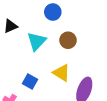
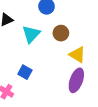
yellow triangle: (61, 73) -> (77, 55), moved

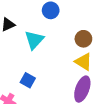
brown circle: (61, 33) -> (83, 39), moved

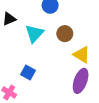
brown circle: (83, 39) -> (65, 34), moved

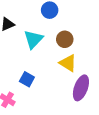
yellow triangle: (82, 55) -> (68, 63), moved

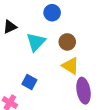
purple ellipse: (81, 88) -> (83, 91), turned -30

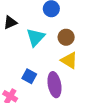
purple ellipse: (83, 91) -> (54, 85), moved

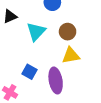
yellow triangle: (69, 60) -> (71, 55), turned -42

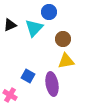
cyan triangle: (36, 32) -> (34, 28), moved

